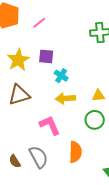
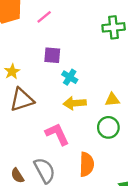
yellow star: (18, 60) -> (12, 72), moved, size x0.6

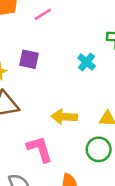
purple square: (52, 55) -> (29, 59), moved
cyan cross: (70, 77) -> (87, 62), moved

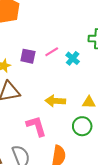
pink line: (43, 14) -> (52, 52), moved

